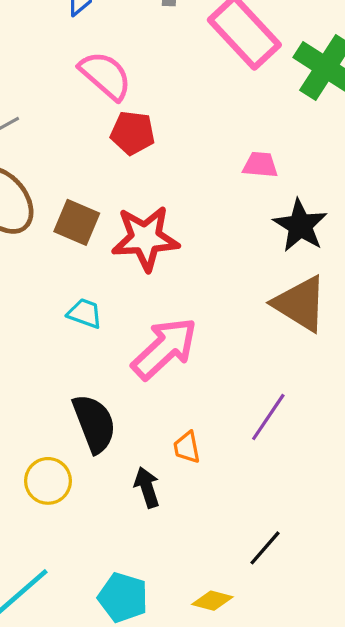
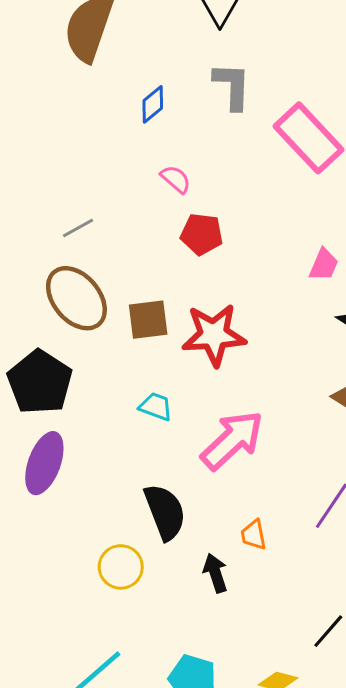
pink semicircle: (105, 75) -> (176, 179), size x0.6
pink trapezoid: (260, 165) -> (324, 265), turned 108
brown square: (77, 222) -> (148, 320), turned -30

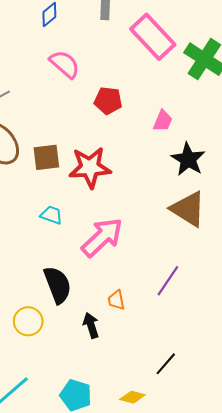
pink semicircle: (176, 179) -> (65, 64), size x1.5
red pentagon: (202, 234) -> (108, 101), moved

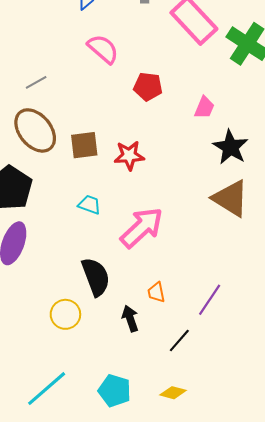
red star: (90, 167) -> (129, 156), size x0.7
purple line: (168, 281) -> (210, 300), moved
black line: (166, 364) -> (179, 340), moved

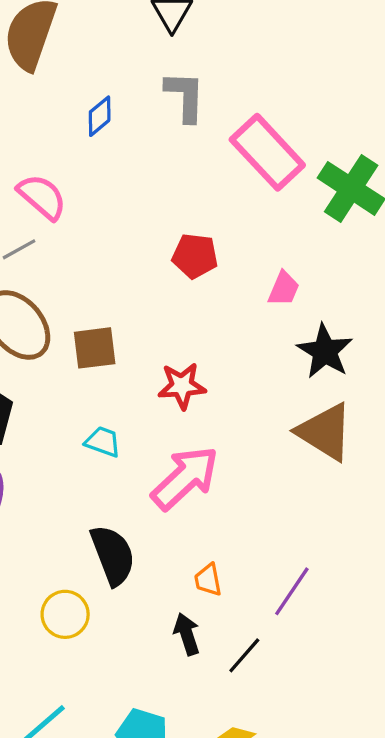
pink semicircle: (103, 49) -> (42, 197), moved
red star: (129, 156) -> (182, 386), moved
black arrow: (130, 319) -> (187, 634), moved

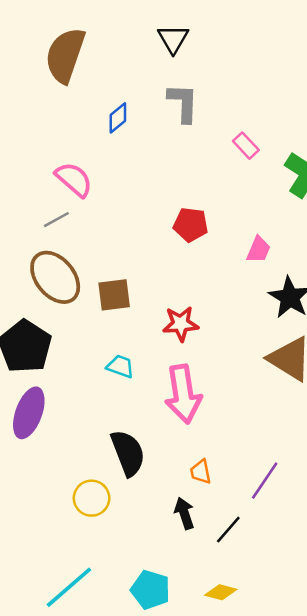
pink rectangle: (267, 152) -> (246, 146), size x0.5
pink arrow: (185, 478) -> (183, 394), turned 124

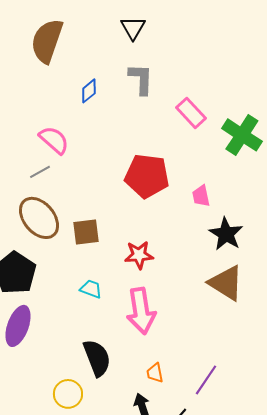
pink rectangle: (246, 146) -> (191, 113), size x1.4
red pentagon: (191, 225) -> (147, 176), size x1.6
pink trapezoid: (258, 250) -> (201, 196), turned 145

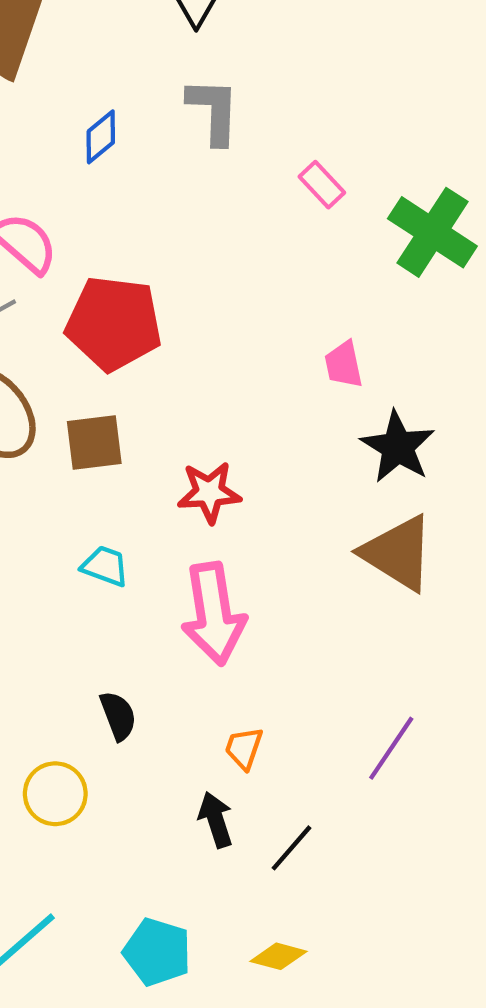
pink rectangle: (191, 113) -> (322, 185), size x0.7
red pentagon: (147, 176) -> (114, 323), moved
black semicircle: (97, 358) -> (118, 716), size x0.6
orange trapezoid: (155, 373) -> (244, 748), turned 30
purple line: (206, 380) -> (391, 748), moved

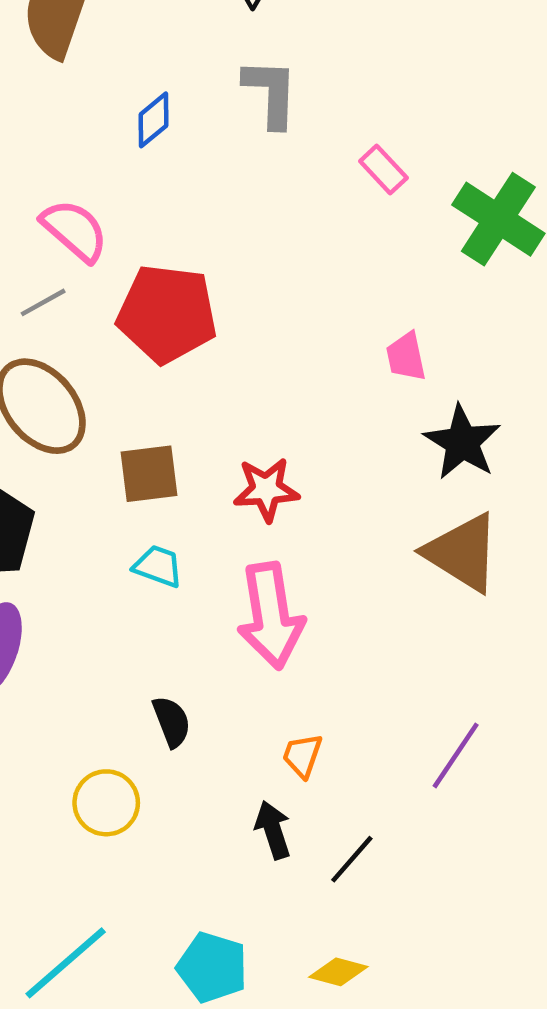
brown square: (94, 443) -> (149, 474), moved

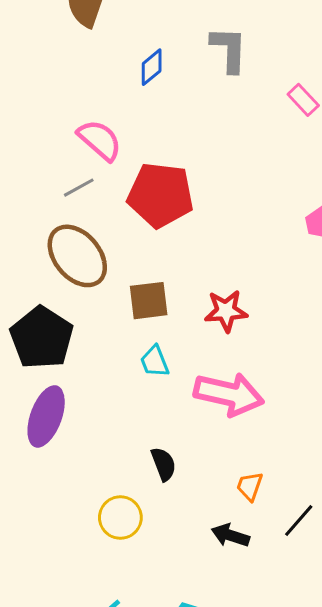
cyan trapezoid: (158, 566) -> (155, 361), turned -132
pink arrow: (271, 616) -> (229, 394), turned -68
black arrow: (273, 830) -> (230, 535), turned -54
black line: (352, 859) -> (299, 520), moved

